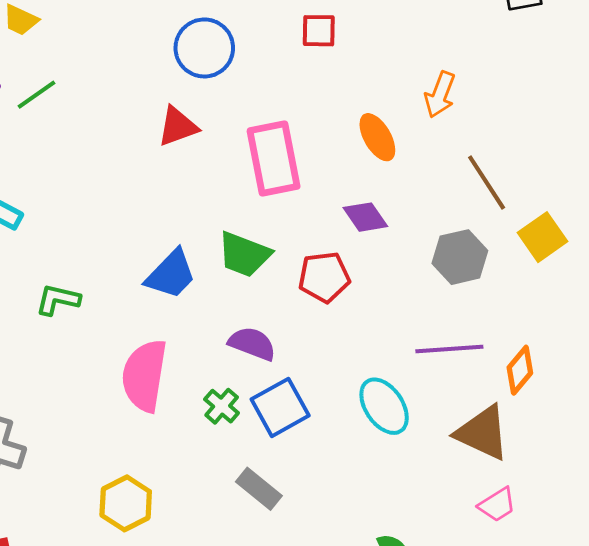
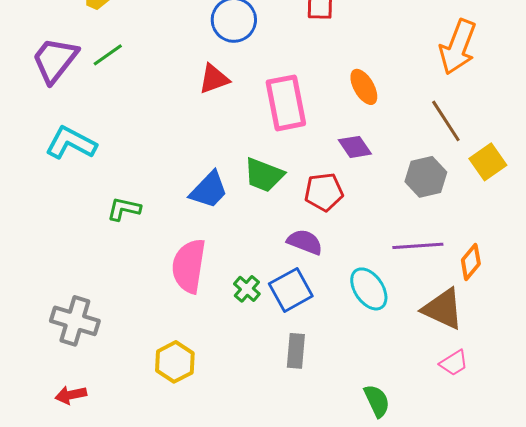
orange arrow: (440, 95) -> (458, 47), moved, size x1.6
purple semicircle: (252, 344) -> (305, 242), moved
gray rectangle: (259, 489) -> (296, 351), moved, turned 56

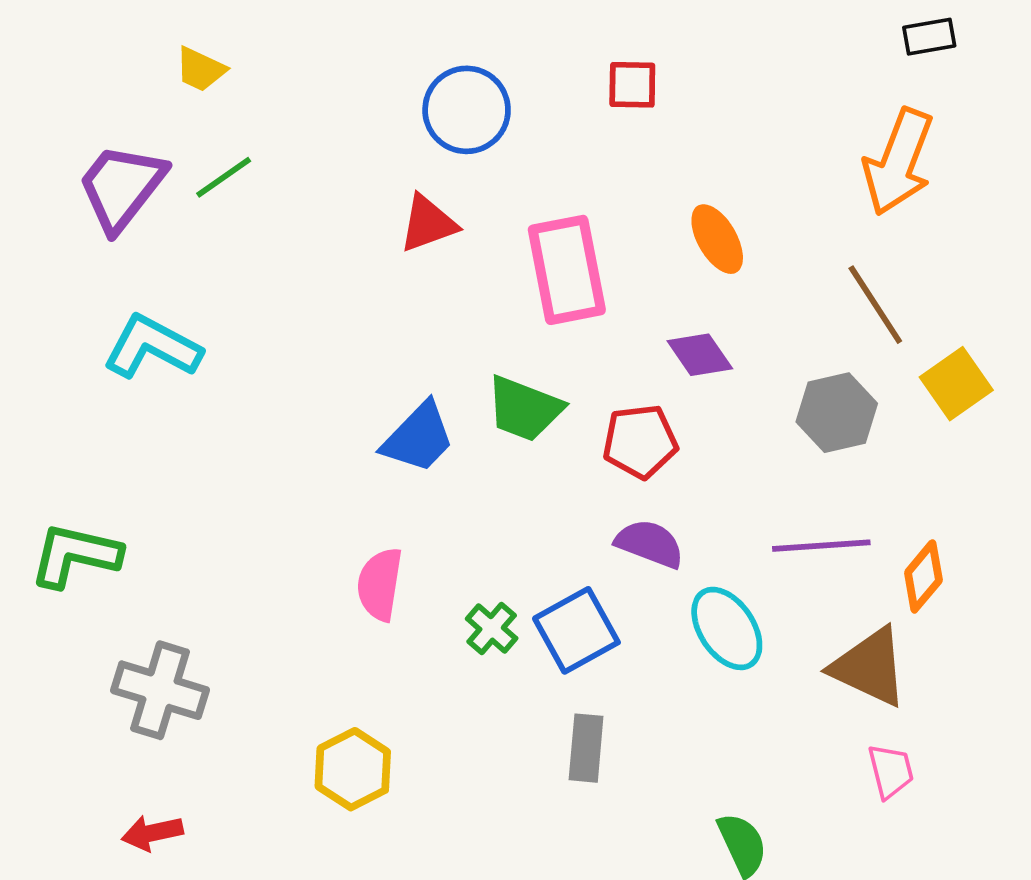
green L-shape: (124, 209) -> (75, 555), moved, size x1.4
purple semicircle: (305, 242) -> (650, 544), moved
pink semicircle: (189, 266) -> (380, 584), size x0.7
pink trapezoid: (454, 363) -> (891, 771), turned -72

